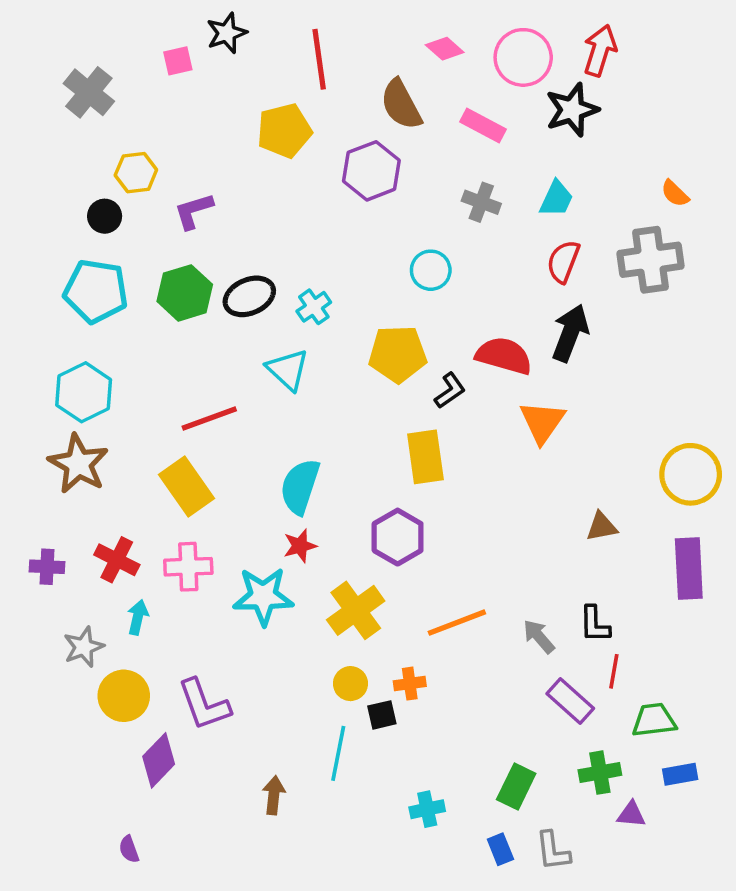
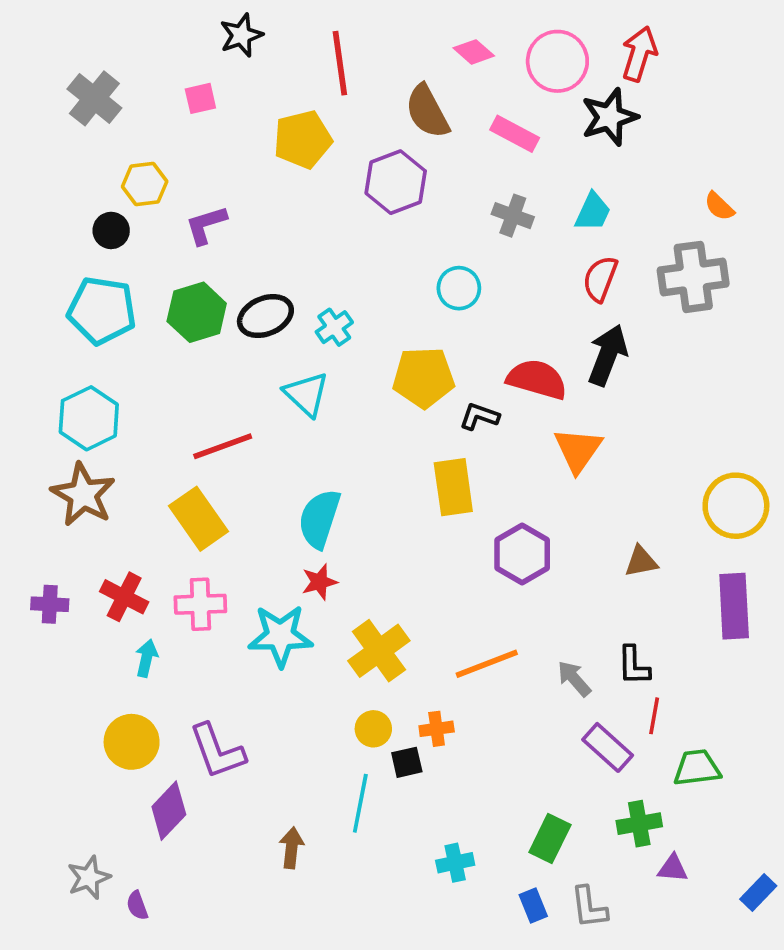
pink square: (178, 61) -> (200, 98), moved
black L-shape: (450, 391) -> (479, 416), turned -126
purple hexagon: (398, 537) -> (522, 554), moved
gray star: (84, 647) -> (89, 878), moved
blue rectangle: (680, 774) -> (758, 892), moved, turned -36

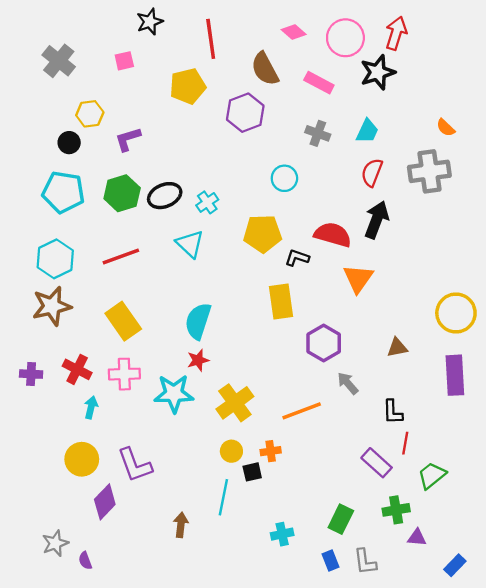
red line: (223, 446) -> (121, 257), moved
brown star: (83, 495) -> (52, 306), turned 30
gray arrow: (574, 679) -> (348, 383), moved
green trapezoid: (697, 768) -> (432, 475), turned -32
blue rectangle: (758, 892) -> (455, 565), moved

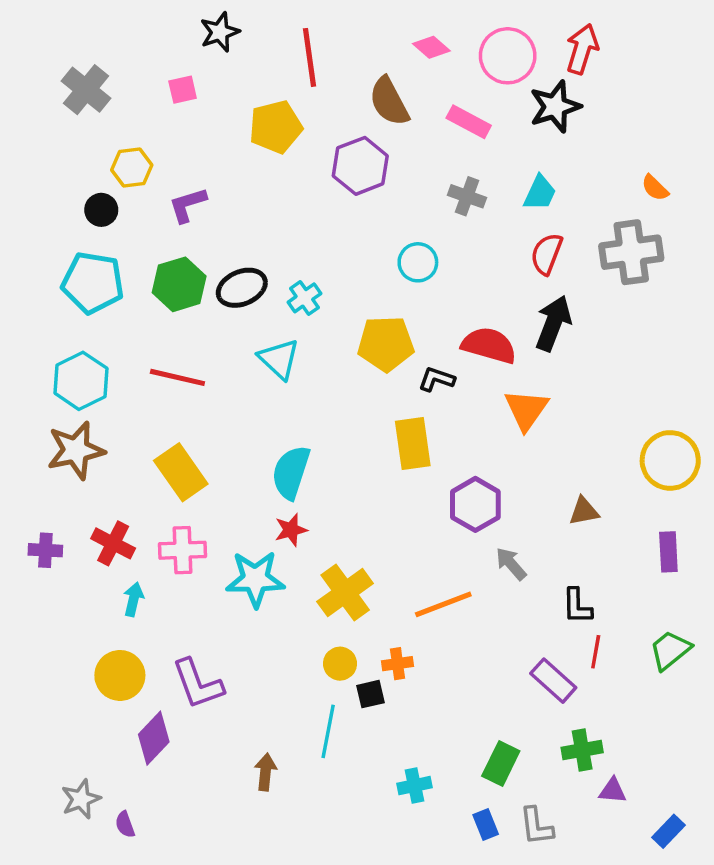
red line: (121, 257) -> (177, 377), turned 33
purple rectangle: (455, 375) -> (668, 552), size x0.7
green trapezoid: (432, 475) -> (670, 650), moved

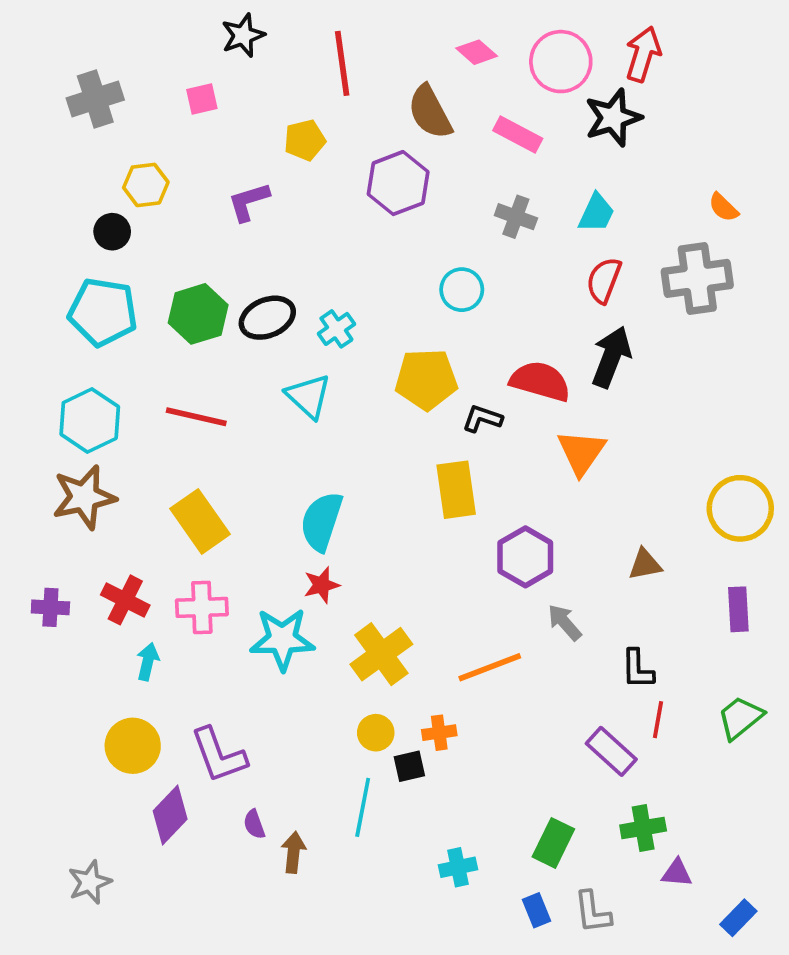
gray cross: (86, 90) -> (95, 99), turned 33
yellow pentagon: (276, 127) -> (305, 140), size x0.7
purple L-shape: (188, 205) -> (249, 202), moved
purple semicircle: (125, 824) -> (254, 824), moved

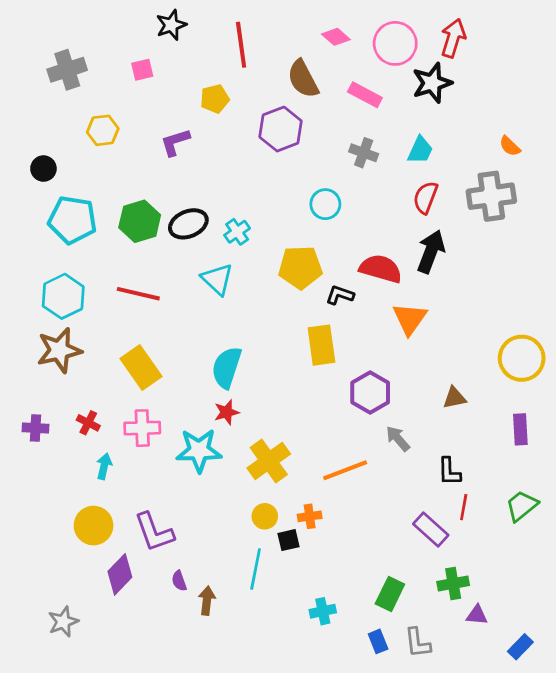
black circle: (112, 232) -> (43, 169), moved
red cross: (125, 600) -> (88, 423), size x0.7

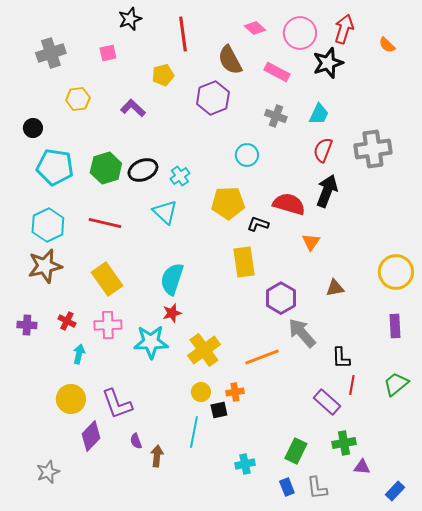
purple L-shape: (175, 142) -> (133, 108), turned 60
orange semicircle: (510, 146) -> (387, 45), moved
orange triangle: (410, 319) -> (311, 242), size x0.7
brown triangle: (454, 398) -> (335, 288), moved
gray arrow: (398, 439) -> (302, 333), size x1.5

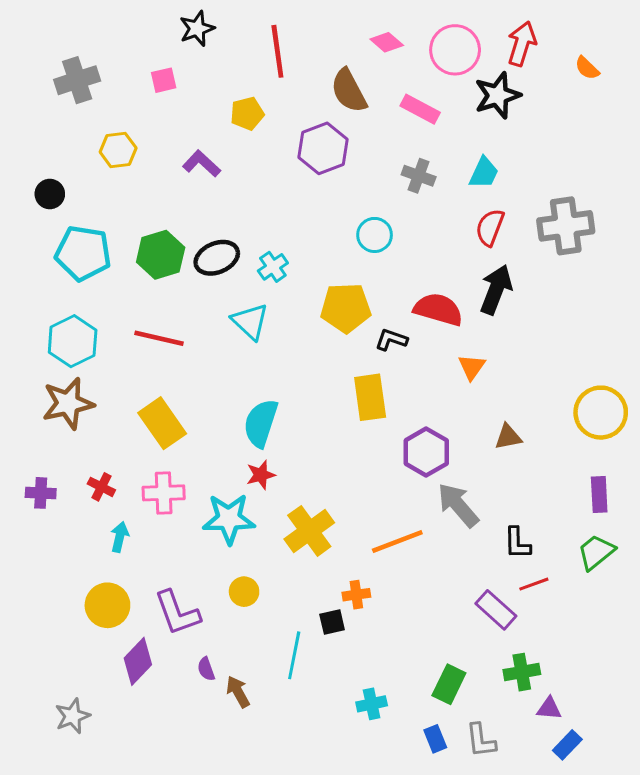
green trapezoid: (396, 384) -> (596, 552), moved
red line: (352, 385) -> (534, 584), turned 60
yellow circle: (201, 392) -> (244, 592), moved
brown arrow: (157, 456) -> (238, 692), turned -35
blue rectangle: (395, 491) -> (567, 745), moved

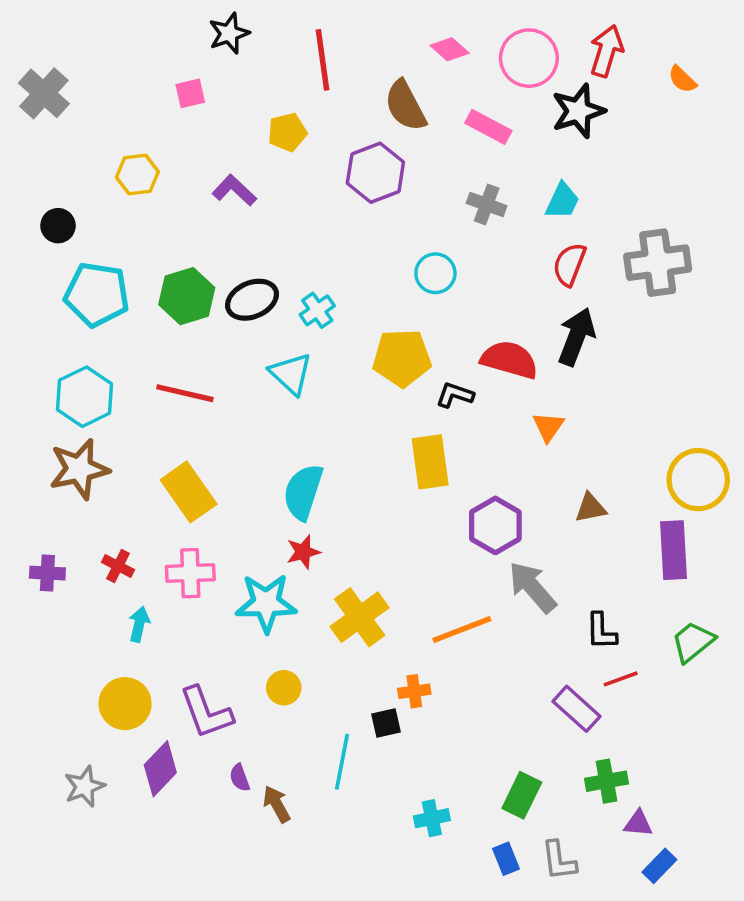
gray cross: (77, 80) -> (44, 93), moved, turned -30
purple rectangle: (599, 494) -> (674, 550), moved, size x1.4
gray star: (73, 716) -> (84, 786), moved

